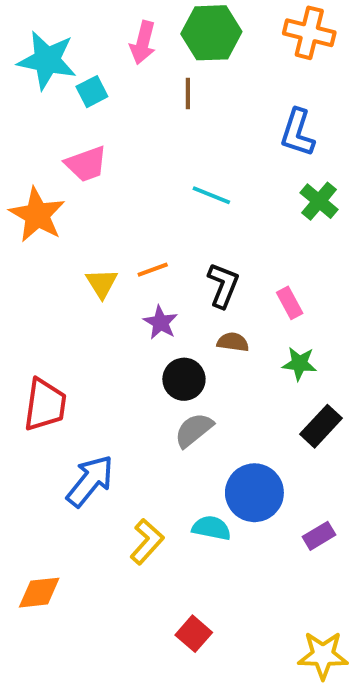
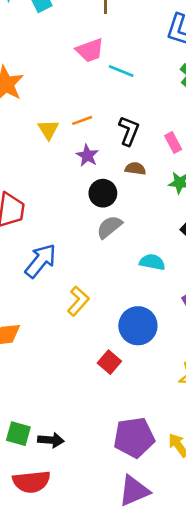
pink trapezoid: (86, 164) -> (90, 50), moved
blue circle: (254, 493) -> (138, 326), moved
cyan semicircle: (211, 528) -> (152, 262), moved

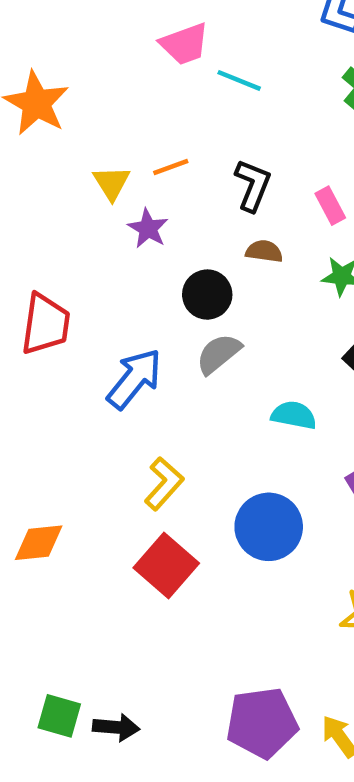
purple star: (87, 156) -> (148, 228), moved
blue arrow: (41, 261) -> (134, 379), moved
red square: (109, 362) -> (166, 566), moved, size x1.5

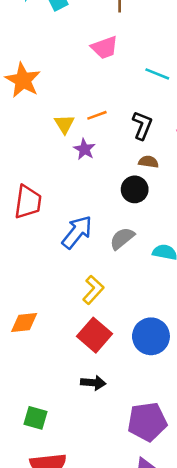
cyan line: (239, 80) -> (157, 74), moved
black circle: (207, 295) -> (135, 189), moved
gray semicircle: (219, 354) -> (122, 238), moved
blue circle: (269, 527) -> (151, 336), moved
black arrow: (116, 727) -> (93, 383), moved

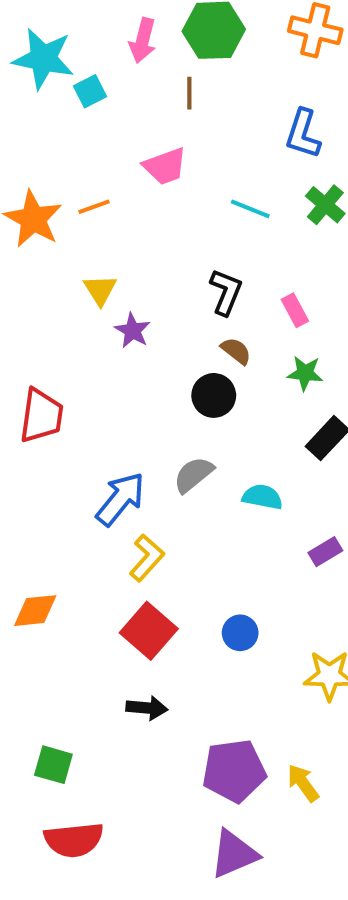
orange line: (97, 115) -> (94, 207), moved
brown semicircle: (148, 162) -> (236, 351), turned 30
blue arrow: (77, 232) -> (120, 499), moved
blue circle: (151, 336) -> (240, 633), size x0.6

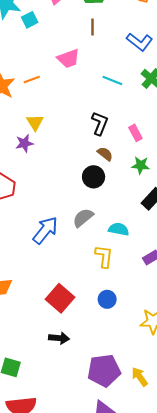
brown line: (189, 93) -> (92, 27), moved
blue L-shape: (303, 134) -> (140, 42), turned -70
purple star: (133, 331) -> (24, 143), moved, turned 30
yellow L-shape: (147, 558) -> (104, 256), moved, turned -35

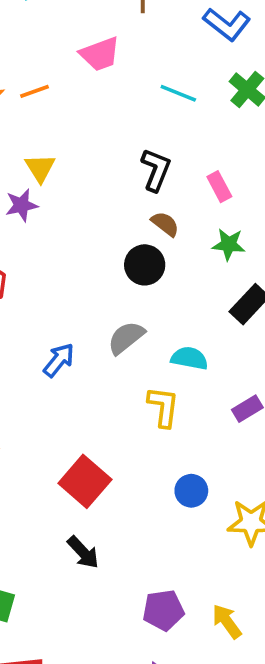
blue arrow: (45, 230) -> (59, 360), size x0.7
blue circle: (107, 299) -> (191, 491), moved
black arrow: (59, 338) -> (83, 552), turned 42
purple pentagon: (104, 371) -> (163, 610), size x0.7

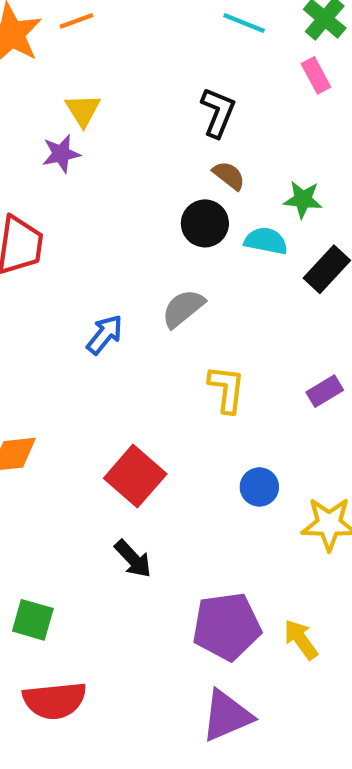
pink rectangle: (219, 187) -> (316, 75), moved
cyan semicircle: (189, 358) -> (266, 241), moved
purple pentagon: (163, 610) -> (227, 626), size x1.4

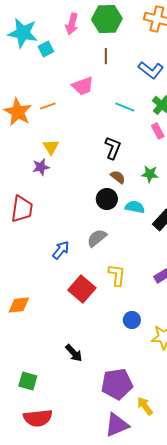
green star: (303, 199) -> (150, 174), moved
red square: (135, 476) -> (82, 289), moved
yellow arrow: (301, 639) -> (145, 406), moved

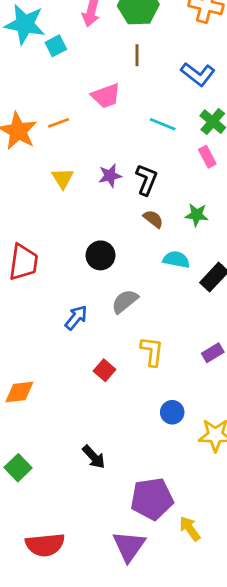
purple star: (41, 167) -> (110, 176), moved
black circle: (107, 199) -> (101, 255), moved
red square: (82, 289) -> (105, 370), size x0.6
green square: (28, 381) -> (18, 468), moved, turned 30
purple triangle: (117, 425) -> (129, 546), moved, turned -32

